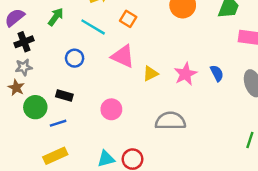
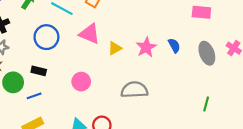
blue circle: (75, 58) -> (46, 37), size x1.5

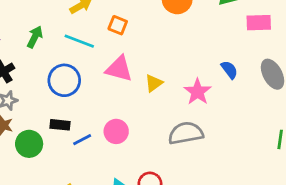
pink star: (146, 47) -> (198, 92), moved
blue line: (34, 96) -> (82, 140), moved

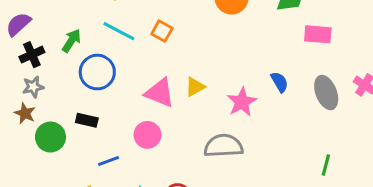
orange square: (118, 25) -> (162, 31), moved
green arrow: (35, 37) -> (71, 41), moved
pink triangle: (119, 69) -> (160, 93), moved
blue line: (82, 140) -> (108, 161), moved

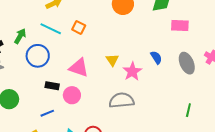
yellow triangle: (195, 87) -> (112, 60), moved, turned -32
black rectangle: (87, 120) -> (52, 86), moved

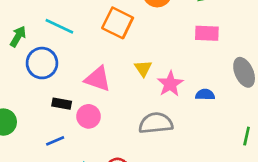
pink rectangle: (180, 26) -> (207, 33), moved
orange square: (79, 27) -> (118, 23), moved, size x1.6
blue semicircle: (156, 57) -> (205, 95), moved, turned -56

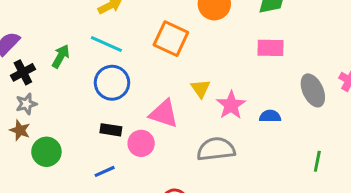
blue circle: (42, 63) -> (112, 83), moved
pink triangle: (98, 79) -> (164, 114), moved

